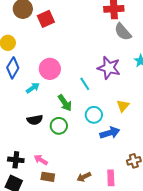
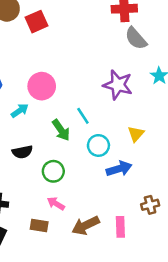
cyan line: (85, 84) -> (83, 116), moved
green circle: (59, 126) -> (53, 171), moved
pink arrow: (41, 160) -> (56, 204), moved
brown arrow: (84, 177) -> (86, 225), size x1.5

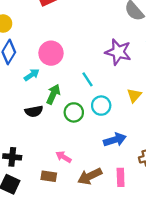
green arrow: (61, 130) -> (53, 94), moved, turned -120
blue arrow: (119, 169) -> (115, 140), moved
green circle: (53, 171) -> (74, 112), moved

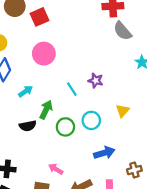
purple star: (118, 52) -> (96, 81), moved, size x0.6
pink circle: (51, 53) -> (44, 54), moved
cyan line: (87, 79) -> (72, 89), moved

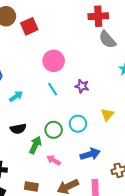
pink circle: (44, 54) -> (54, 61), moved
cyan line: (72, 89) -> (53, 89), moved
green arrow: (46, 110) -> (35, 145), moved
pink arrow: (56, 169) -> (54, 160), moved

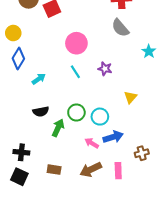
gray semicircle: (107, 40) -> (120, 28), moved
cyan circle: (78, 124) -> (100, 117), moved
pink arrow: (54, 160) -> (92, 143), moved

